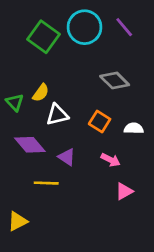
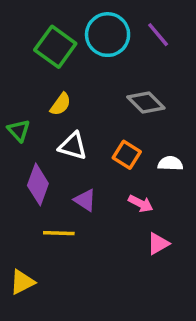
yellow semicircle: (41, 93) -> (61, 104), moved
white triangle: (57, 115) -> (73, 146), turned 30
purple diamond: (30, 145) -> (38, 184), turned 60

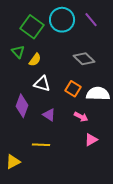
green triangle: (19, 130) -> (18, 52), moved
white semicircle: (170, 163) -> (98, 94), size x1.6
yellow line: (59, 233) -> (41, 145), moved

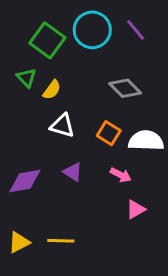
purple diamond: (22, 106) -> (25, 181), moved, turned 60
yellow line: (41, 145) -> (61, 241), moved

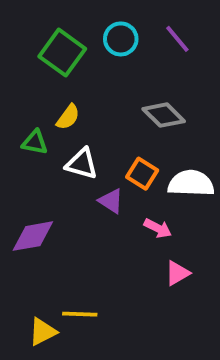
cyan circle: (92, 30) -> (121, 39), size x0.7
green triangle: (26, 78) -> (35, 142), moved, turned -36
purple triangle: (73, 172) -> (111, 201), moved
yellow triangle: (19, 242) -> (43, 332), moved

